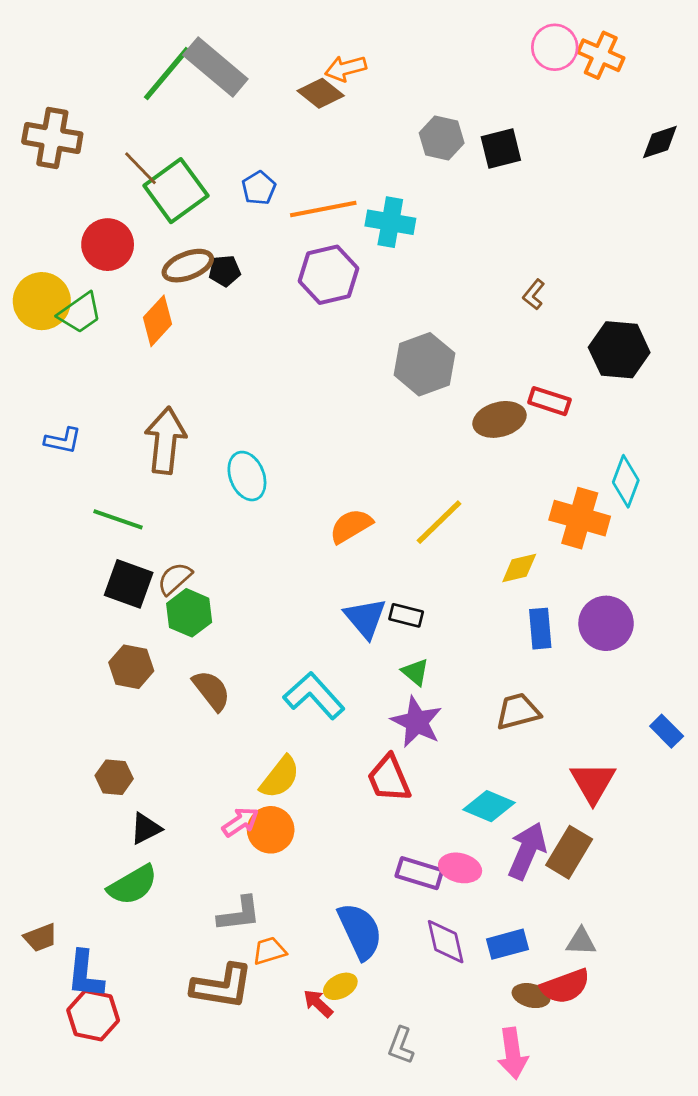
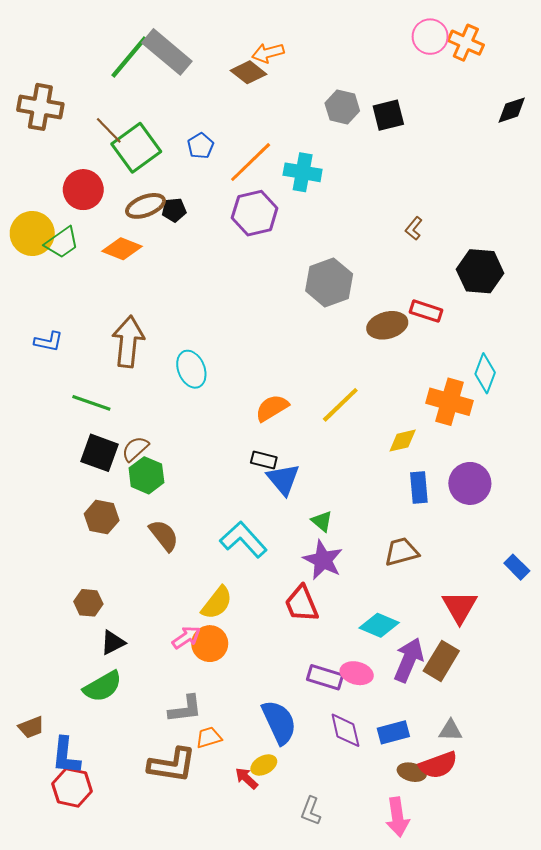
orange line: (323, 209) -> (251, 162), turned -33
orange diamond: (158, 321) -> (122, 249), turned 69
black rectangle: (406, 615) -> (264, 460), moved

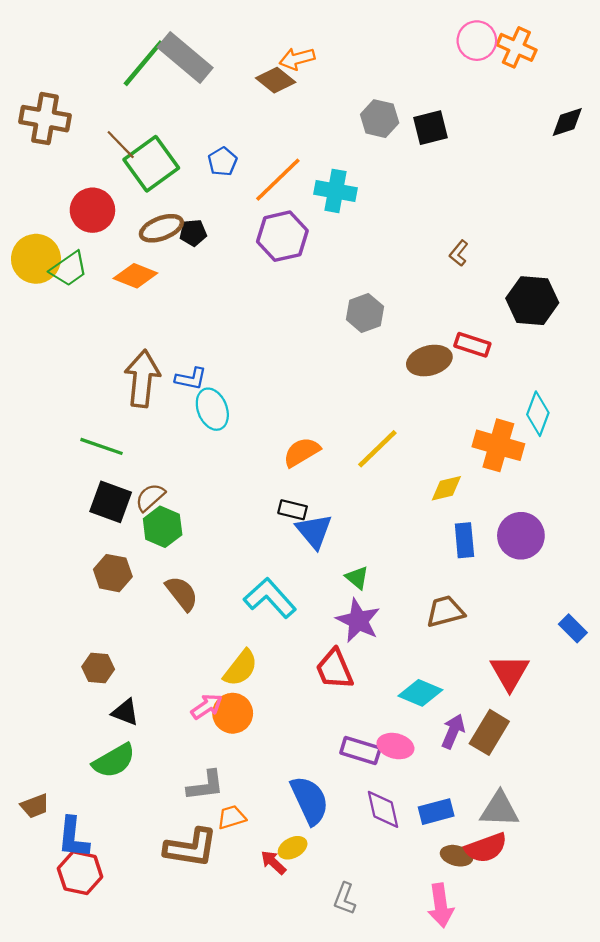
gray hexagon: (329, 282) -> (365, 313), size x0.7
blue L-shape: (49, 342) -> (191, 379), moved
black triangle: (113, 643) -> (125, 712), turned 48
purple arrow: (409, 660) -> (453, 731), size x0.7
gray triangle: (450, 730) -> (499, 809), size x1.5

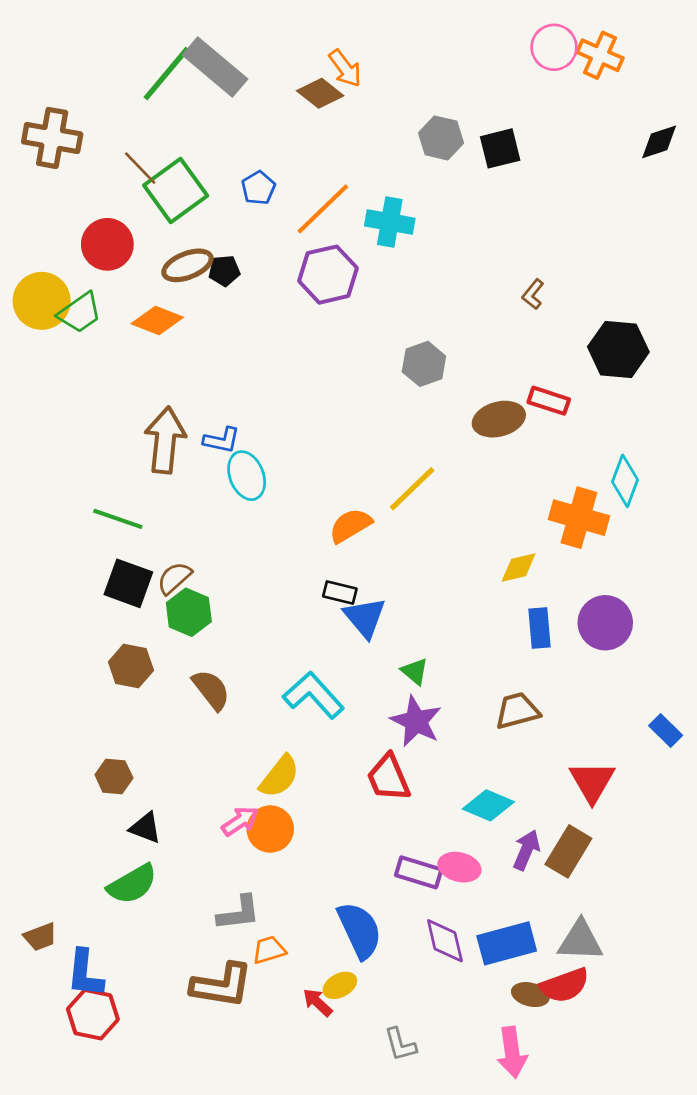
orange arrow: (297, 59) -> (345, 68), turned -112
yellow line: (377, 449) -> (412, 489), moved
blue rectangle: (436, 812) -> (507, 943), size x1.4
gray L-shape: (345, 899) -> (400, 1044), turned -36

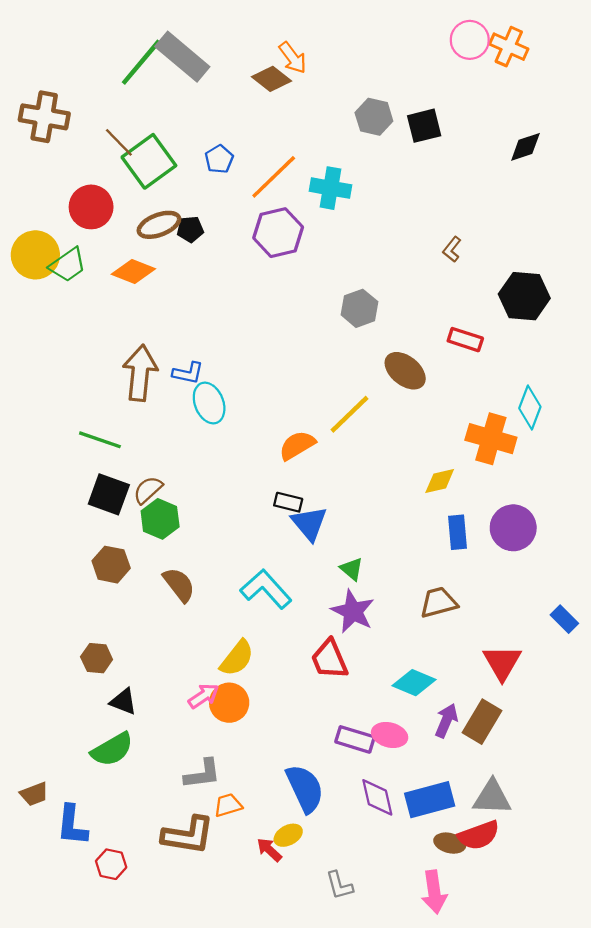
black diamond: (659, 142) -> (525, 147), moved
brown ellipse: (499, 419) -> (405, 371), moved, turned 54
red hexagon: (93, 1014) -> (111, 864), moved, size x0.7

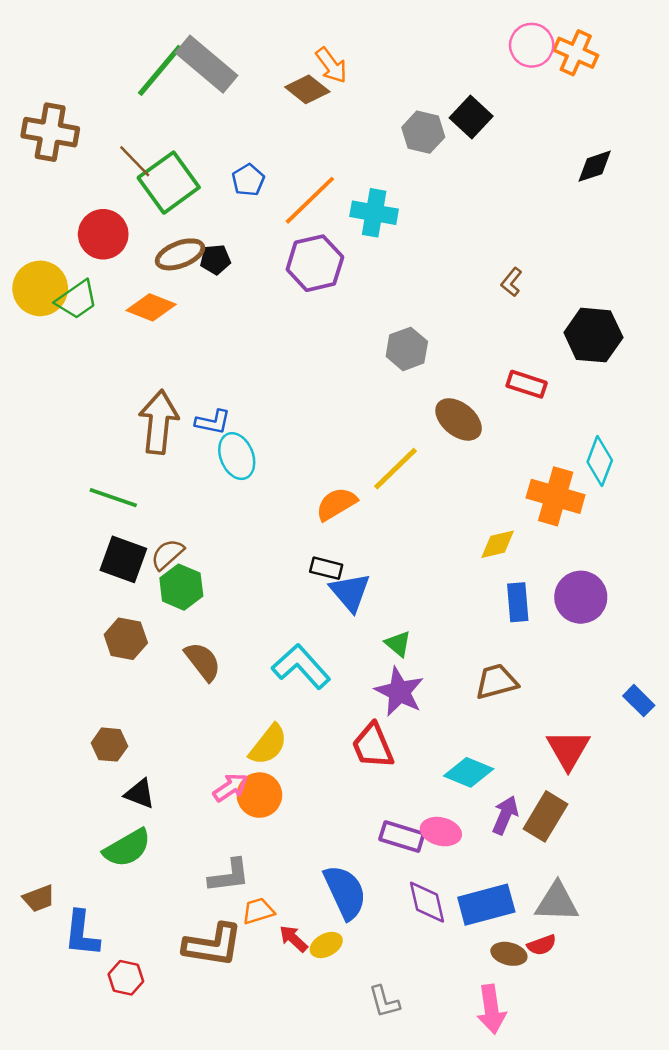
black square: (424, 126) -> (471, 117), moved, turned -33
red semicircle: (479, 835) -> (542, 945), size x0.6
red arrow: (269, 850) -> (293, 939), moved

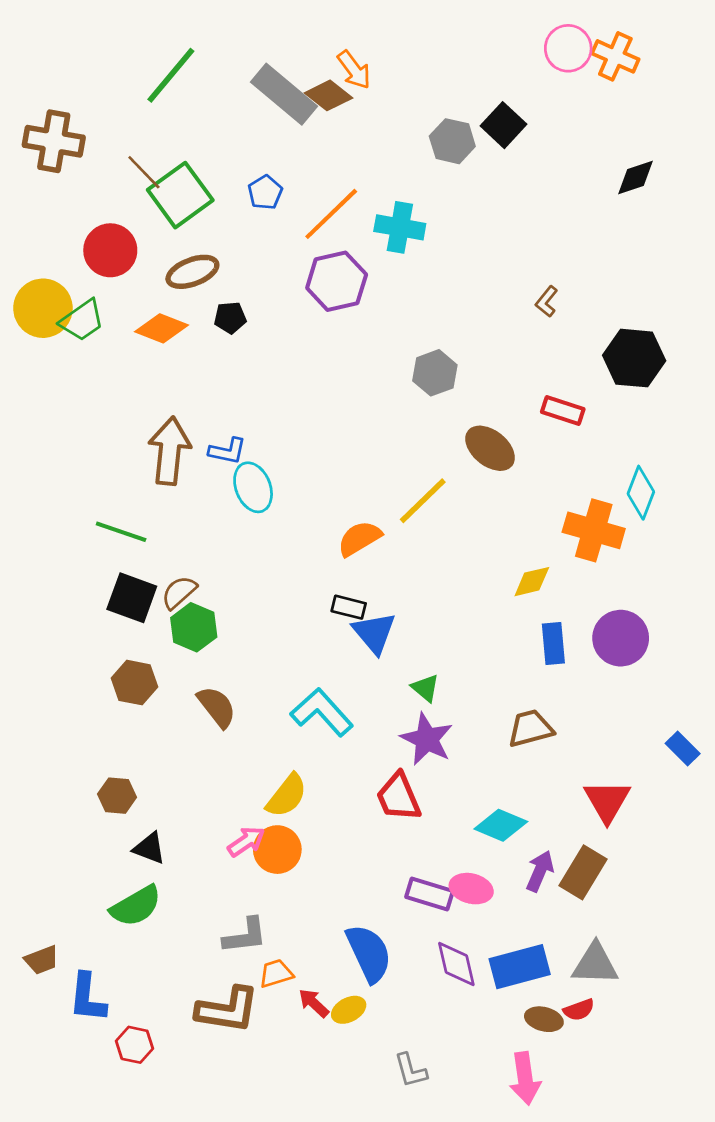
gray rectangle: (207, 64) -> (284, 94), moved
black pentagon: (215, 259) -> (230, 318), moved

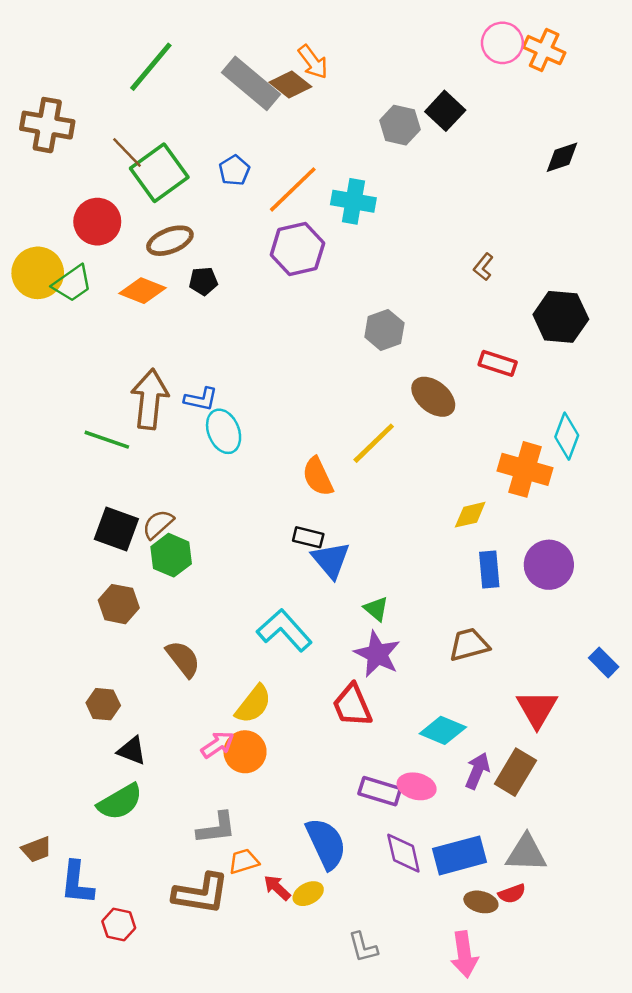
green line: (121, 532) -> (107, 440), moved
orange semicircle: (359, 538) -> (318, 477), turned -84
brown semicircle: (217, 707) -> (183, 659), moved

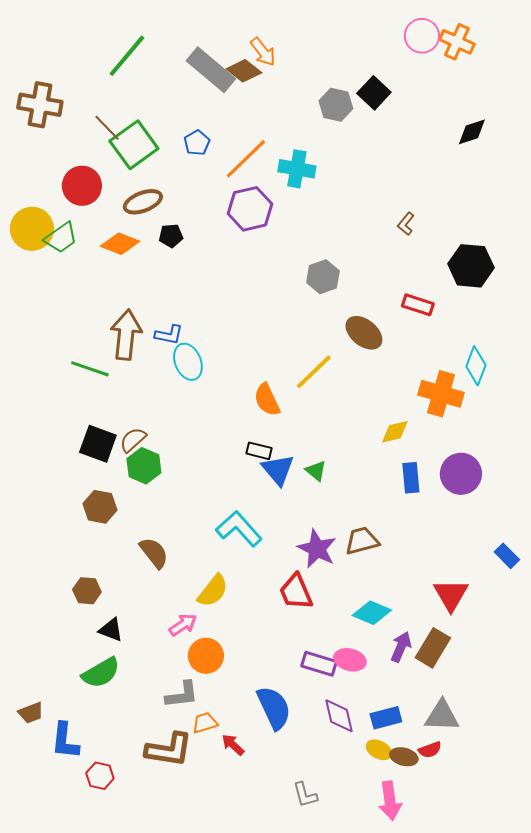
green triangle: (376, 609) -> (316, 471), moved
brown trapezoid: (469, 645) -> (362, 541), moved
orange circle: (245, 752) -> (206, 656), moved
blue rectangle: (459, 855) -> (386, 718), size x0.7
yellow ellipse: (308, 894) -> (379, 750), moved, turned 55

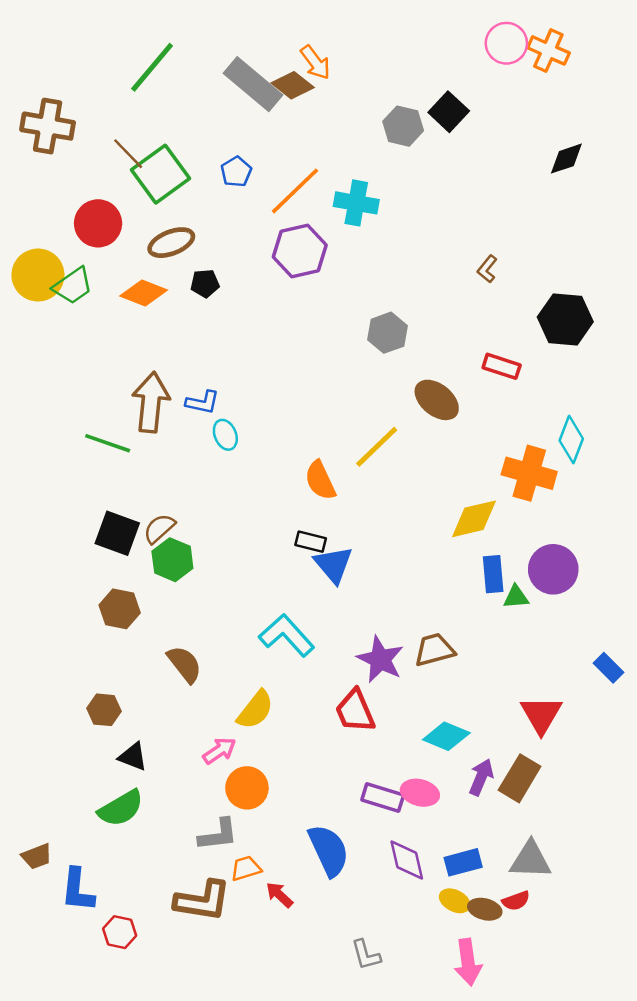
cyan ellipse: (188, 362) -> (225, 435), size x0.7
yellow diamond: (395, 432) -> (474, 519), size x1.4
green triangle: (316, 471) -> (516, 597), moved, turned -45

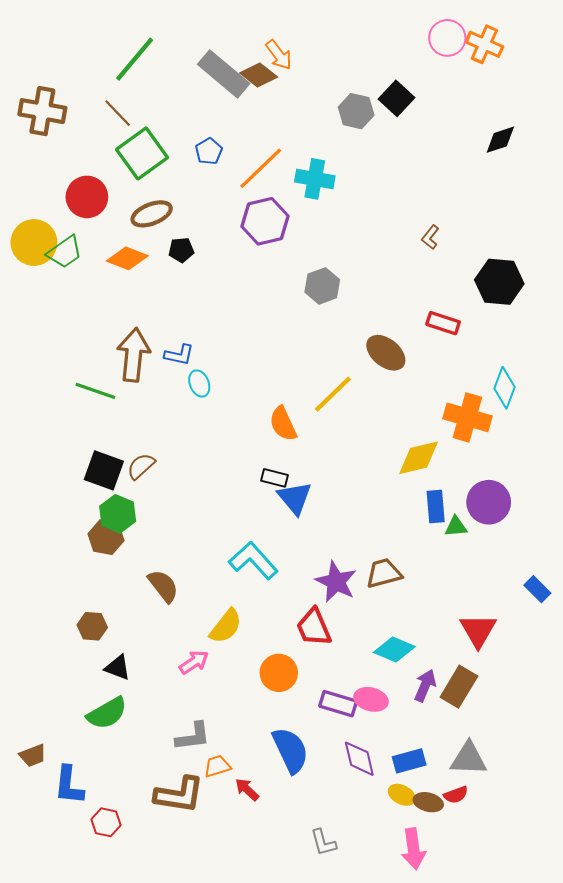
brown line: (128, 154) -> (118, 113), moved
gray hexagon: (387, 333) -> (322, 286), moved
green hexagon: (172, 560) -> (118, 514), moved
orange circle: (247, 788) -> (279, 673), moved

